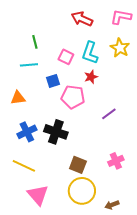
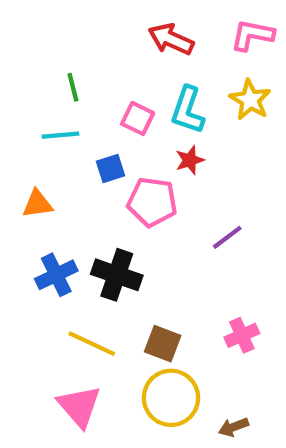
yellow line: (24, 166) -> (92, 344), moved

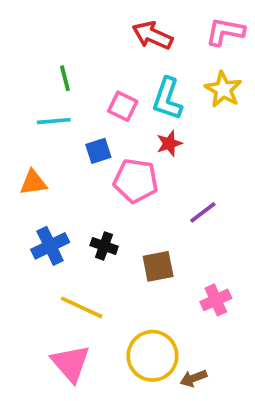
black cross: (117, 275) -> (104, 246), size x0.6
brown square: (163, 344) -> (158, 266), moved, turned -32
brown arrow: (234, 427) -> (193, 378), moved

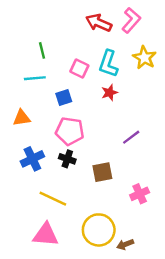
pink L-shape: (225, 32) -> (131, 20), moved, turned 120
pink pentagon: (136, 181) -> (70, 131), moved
pink triangle: (71, 363) -> (46, 235), turned -44

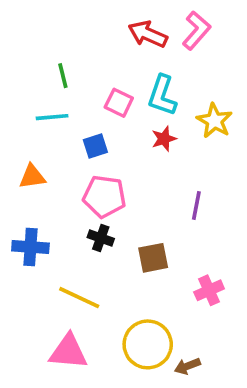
yellow star: (144, 58) -> (214, 121), moved
purple line: (131, 137) -> (196, 206), turned -42
blue cross: (32, 159) -> (30, 247), moved, turned 30

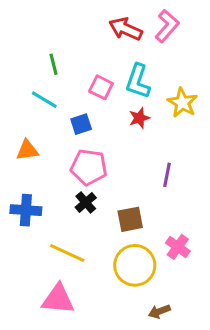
cyan line: (52, 117) -> (44, 100), turned 36
black cross: (101, 238) -> (86, 202), turned 30
pink cross: (209, 290) -> (178, 247), turned -30
yellow circle: (148, 344) -> (135, 265), moved

